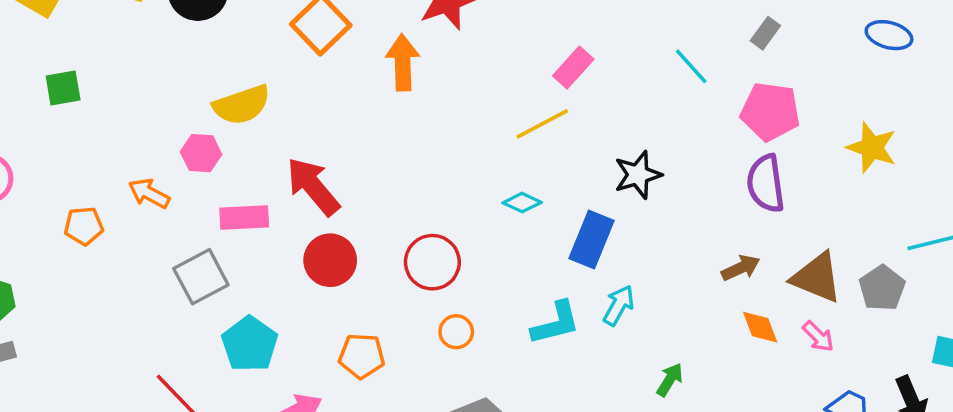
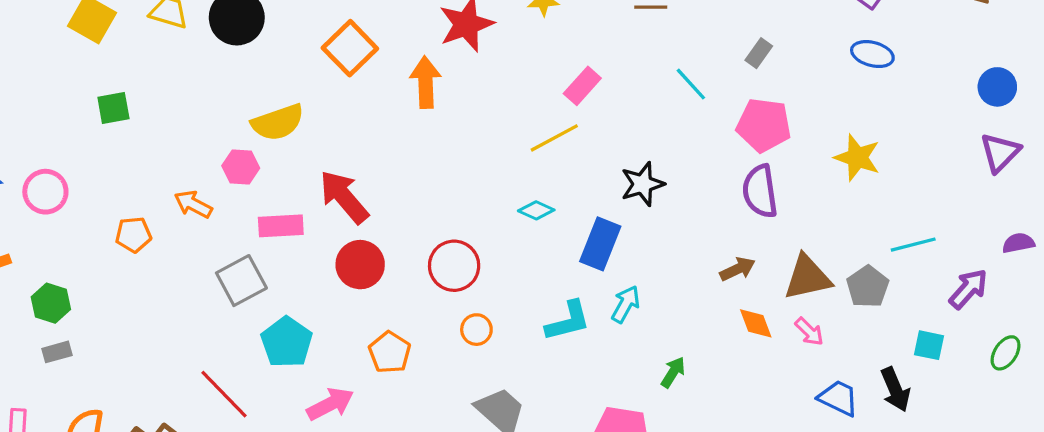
brown triangle: (817, 278) -> (808, 277), turned -34
orange pentagon: (362, 356) -> (390, 352), turned 30

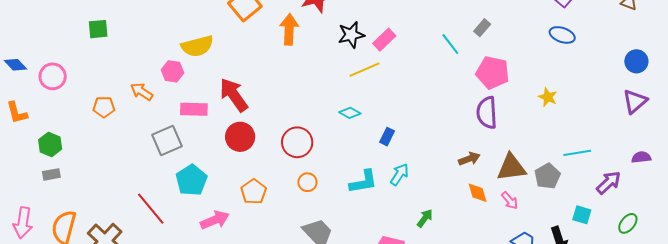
gray rectangle: (759, 53) -> (482, 28), moved
yellow star: (857, 158) -> (548, 97), size x0.7
black star: (642, 184) -> (351, 35), moved
blue rectangle: (600, 244) -> (387, 137), size x0.6

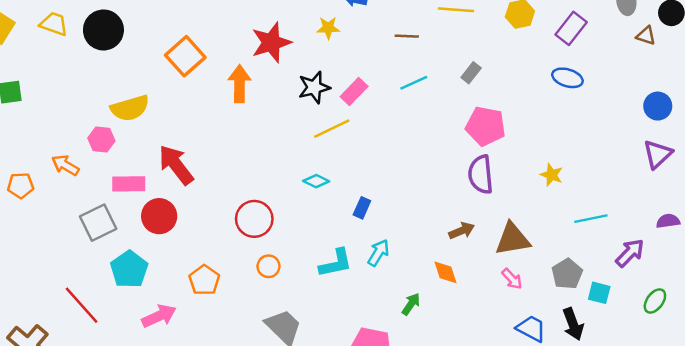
cyan line: (450, 44) -> (414, 83), moved, turned -75
yellow star: (548, 97) -> (552, 175), moved
red circle: (240, 137) -> (159, 216), moved
gray pentagon: (547, 176) -> (567, 274), moved
orange diamond: (478, 193) -> (446, 272), moved

